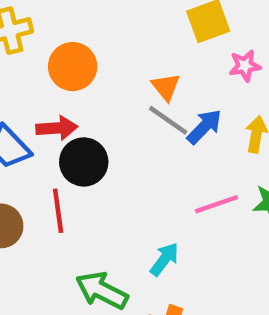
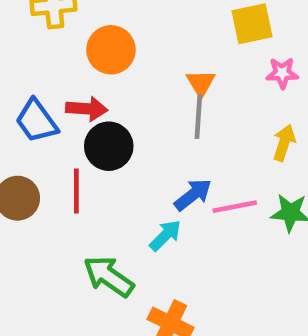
gray line: (168, 120) -> (198, 117), turned 51
blue arrow: (204, 127) -> (193, 195), moved
cyan arrow: (164, 259) -> (165, 235), moved

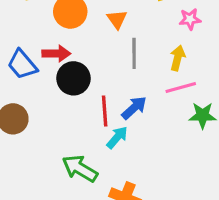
orange triangle: (201, 83) -> (117, 19), moved
yellow arrow: (284, 143) -> (178, 58), moved
red line: (76, 191) -> (105, 111), moved
pink line: (235, 207) -> (181, 88), moved

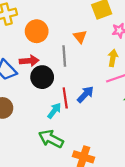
orange triangle: (117, 19) -> (80, 37), moved
gray line: (134, 53) -> (64, 56), moved
cyan arrow: (117, 137) -> (54, 111), moved

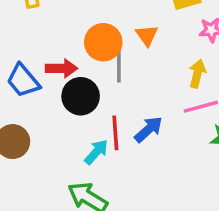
orange circle: (37, 31) -> (103, 42), moved

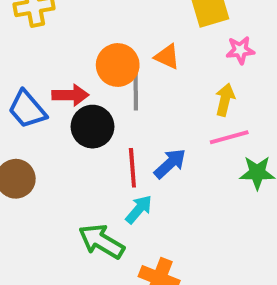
orange triangle: (147, 35) -> (167, 57), turned -30
cyan arrow: (96, 152) -> (139, 209), moved

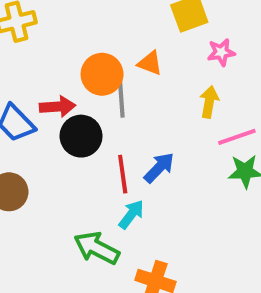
pink line: (229, 137) -> (237, 137), moved

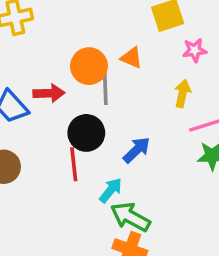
black circle: (81, 136) -> (86, 133), moved
red line: (123, 174) -> (74, 164), moved
green arrow: (97, 248) -> (130, 217), moved

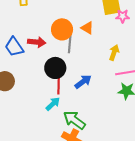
pink star: (195, 50) -> (123, 16), moved
red line: (74, 164) -> (59, 84), moved
cyan arrow: (111, 190) -> (53, 104), moved

